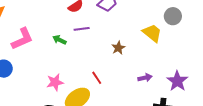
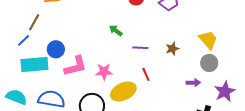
gray circle: (173, 16) -> (209, 63), moved
purple line: (82, 29) -> (140, 48), moved
pink L-shape: (22, 39) -> (75, 66), moved

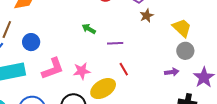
blue circle: (56, 49) -> (31, 42), moved
brown star: (172, 49) -> (147, 16), moved

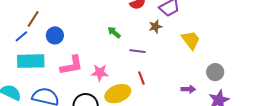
brown star: (147, 16) -> (155, 27), moved
yellow trapezoid: (182, 28) -> (191, 40), moved
gray circle: (185, 51) -> (215, 72), moved

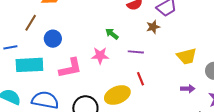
blue line: (21, 36) -> (10, 47), moved, turned 32
yellow trapezoid: (191, 40) -> (187, 56), moved, turned 115
pink star: (100, 73) -> (100, 56), moved

